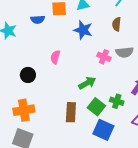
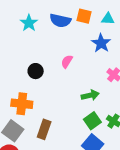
blue semicircle: (38, 20) -> (60, 20), size x1.5
brown rectangle: (71, 112) -> (44, 129), moved

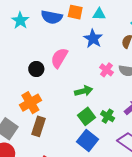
pink semicircle: (67, 61) -> (59, 58), size x1.5
black circle: (36, 71) -> (36, 69), moved
orange cross: (22, 104) -> (30, 103), moved, turned -35

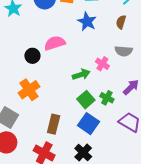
pink semicircle: (59, 58) -> (55, 43), turned 45
pink cross: (106, 70) -> (102, 64), moved
brown rectangle: (38, 126) -> (54, 124), moved

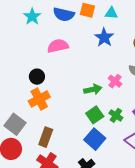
pink semicircle: (55, 43) -> (58, 46), moved
black circle: (32, 56) -> (37, 77), moved
brown rectangle: (54, 124) -> (46, 137), moved

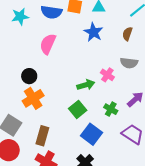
cyan star: (32, 17) -> (20, 17), turned 30
pink semicircle: (58, 46) -> (48, 44), turned -50
green square: (95, 115) -> (78, 109), moved

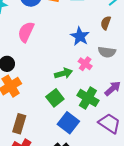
blue star: (93, 32) -> (80, 36), moved
green cross: (111, 109) -> (88, 98), size x1.5

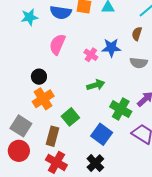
blue star: (80, 36) -> (111, 48), turned -30
pink cross: (85, 64) -> (91, 55), moved
green square: (55, 98) -> (70, 117), moved

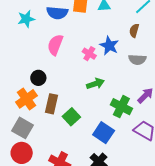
blue star: (111, 48) -> (109, 46), turned 30
orange cross: (43, 99) -> (26, 99), moved
brown rectangle: (52, 136) -> (51, 104), moved

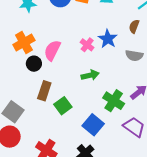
pink semicircle: (55, 45) -> (52, 50), moved
orange cross: (26, 99) -> (24, 43), moved

